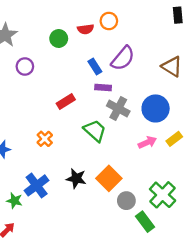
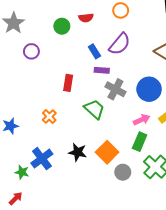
orange circle: (109, 21) -> (121, 10), moved
red rectangle: (66, 101) -> (68, 83), turned -49
green rectangle: (145, 222) -> (140, 142), moved, turned 60

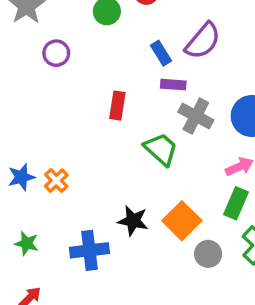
orange cross: (49, 117) -> (56, 181), moved
blue cross: (42, 159) -> (89, 250), moved, turned 30
green star: (22, 172) -> (27, 243), moved

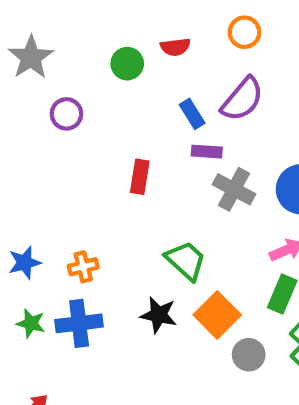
green trapezoid: (161, 149) -> (186, 260), moved
orange cross: (56, 181) -> (83, 267), moved, turned 30
green star: (27, 243) -> (31, 323), moved
blue cross: (89, 250) -> (79, 323), moved

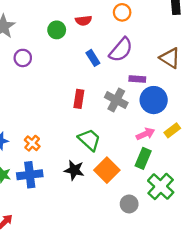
purple rectangle: (207, 152) -> (137, 79), moved
red rectangle: (140, 177) -> (79, 99), moved
orange cross: (83, 267) -> (32, 143), turned -35
gray circle: (249, 355) -> (129, 204), moved

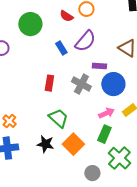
red semicircle: (84, 21) -> (66, 16), moved, turned 40
green circle: (57, 30) -> (30, 24), size x1.5

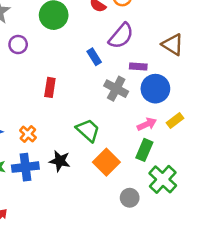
blue rectangle: (61, 48) -> (94, 57), moved
red rectangle: (49, 83) -> (50, 87), moved
black star: (45, 144) -> (60, 161), moved

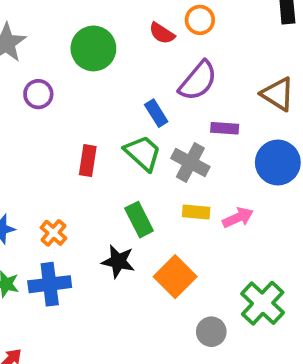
blue circle: (155, 89) -> (278, 163), moved
yellow rectangle: (175, 121) -> (196, 212), moved, turned 42
green trapezoid: (88, 130) -> (143, 153), moved
green rectangle: (144, 150) -> (139, 220), moved, turned -50
black star: (60, 161) -> (118, 261), moved

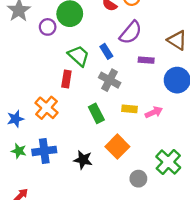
purple circle: (38, 94) -> (48, 27), moved
green trapezoid: (143, 153) -> (79, 56), moved
gray cross: (190, 163) -> (110, 80), moved
orange cross: (54, 233) -> (46, 108), moved, size x1.5
black star: (118, 261) -> (83, 160), moved

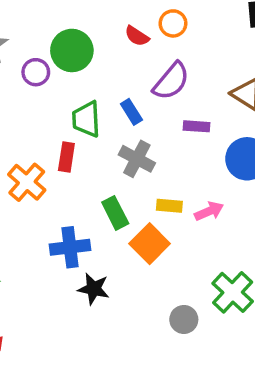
green trapezoid: (79, 56) -> (86, 119), turned -135
orange cross: (46, 108) -> (27, 182), moved
orange square: (117, 147) -> (150, 244), moved
blue cross: (44, 151) -> (70, 247), moved

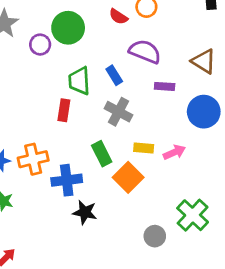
purple semicircle: (171, 81) -> (145, 52), turned -108
orange cross: (27, 182) -> (33, 159), moved, turned 36

